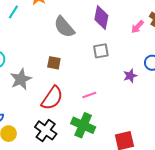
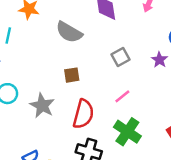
gray square: (101, 51) -> (120, 57), moved
green cross: (83, 125) -> (127, 132), turned 30

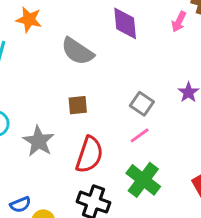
gray square: (120, 57) -> (142, 104), moved, turned -30

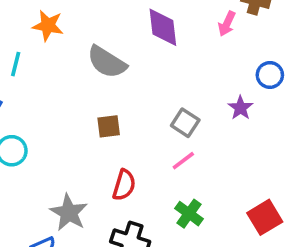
gray star: (38, 141) -> (69, 213), moved
red semicircle: (89, 155) -> (124, 185), size x0.7
green cross: (143, 180) -> (189, 214), size x0.7

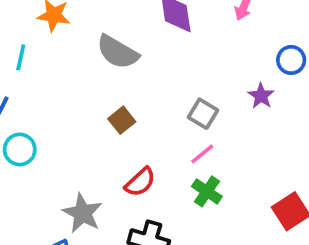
brown square: (109, 126) -> (122, 120), turned -30
red semicircle: (124, 185) -> (140, 182), turned 32
green cross: (189, 214) -> (207, 191), moved

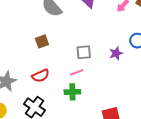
gray square: (203, 114) -> (84, 52), turned 35
green cross: (207, 191) -> (72, 92), turned 35

